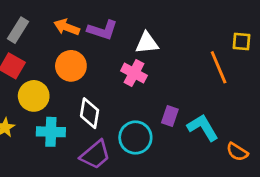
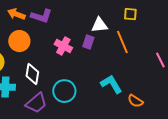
yellow square: (241, 42) -> (130, 14), moved
white triangle: (147, 43) -> (99, 25), moved
purple rectangle: (170, 116) -> (88, 42), moved

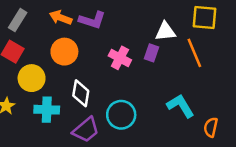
yellow square: (130, 14) -> (204, 18), size x1.5
orange semicircle: (135, 101) -> (211, 127), turned 70

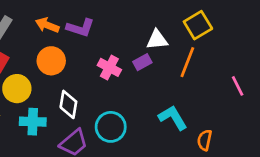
yellow square: (204, 18) -> (198, 25), turned -36
purple rectangle: (151, 53) -> (142, 62), turned 42
orange line: (194, 53) -> (187, 62), turned 44

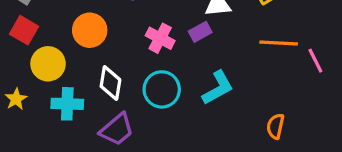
orange line: (187, 62) -> (279, 43), moved, turned 72
cyan L-shape: (173, 118) -> (218, 88), moved, turned 92
cyan circle: (111, 127) -> (162, 89), moved

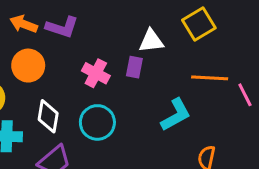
purple rectangle: (200, 32) -> (134, 67), turned -50
cyan L-shape: (218, 88) -> (176, 115), moved

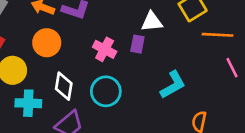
orange line: (210, 78) -> (218, 35), moved

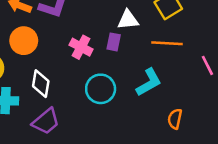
orange line: (218, 35) -> (167, 43), moved
cyan circle: (106, 91) -> (101, 89), moved

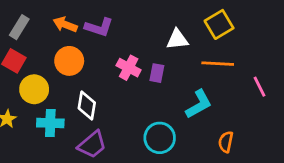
purple rectangle: (114, 42) -> (157, 73), moved
cyan circle: (101, 89) -> (160, 138), moved

